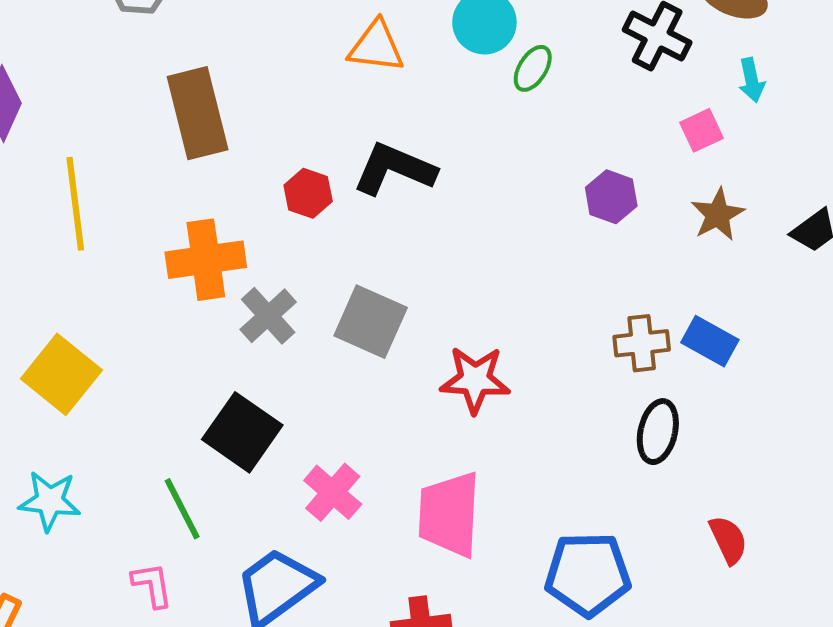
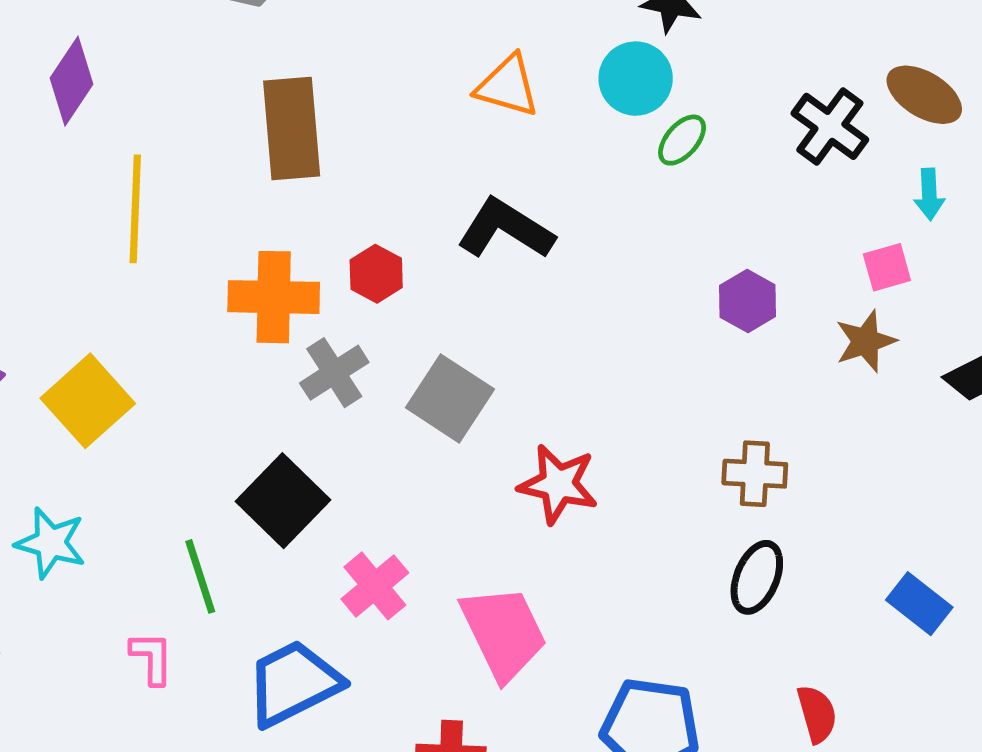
pink square: (701, 130) -> (887, 267), moved
red hexagon: (308, 193) -> (376, 274), moved
blue rectangle: (710, 341) -> (919, 604), moved
pink trapezoid: (449, 514) -> (504, 633), turned 142

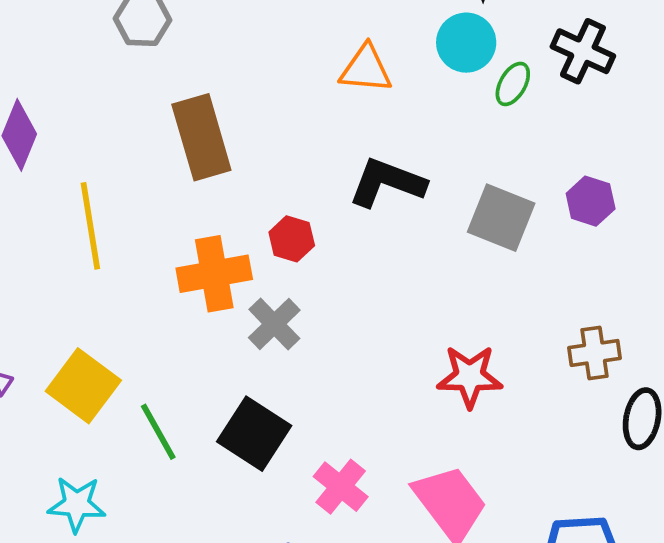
black cross: (830, 126) -> (583, 51), moved
gray square: (450, 398) -> (501, 218), moved
brown cross: (755, 474) -> (594, 353), moved
green line: (200, 576) -> (158, 432), moved

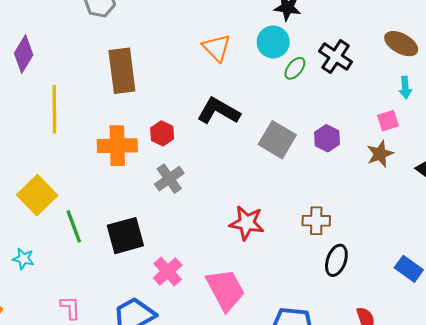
orange triangle: (366, 69) -> (217, 48), turned 32
gray cross: (274, 324) -> (169, 179), moved
black square: (254, 434) -> (125, 236), turned 33
cyan star: (77, 504) -> (23, 259), size x0.7

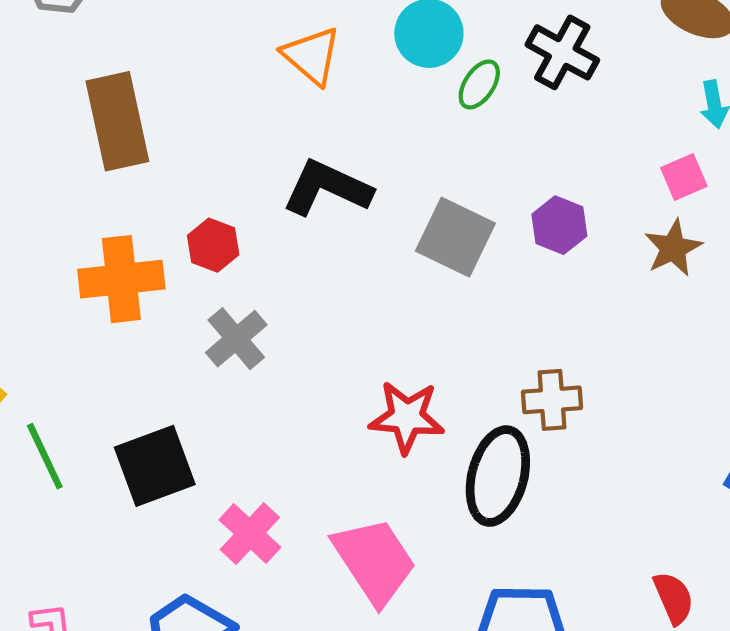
black ellipse: (336, 260) -> (498, 476), moved, size x1.4

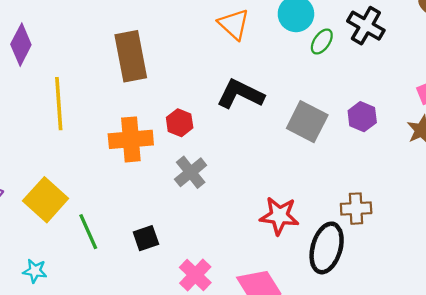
black square: (155, 466) -> (146, 238), size x0.6

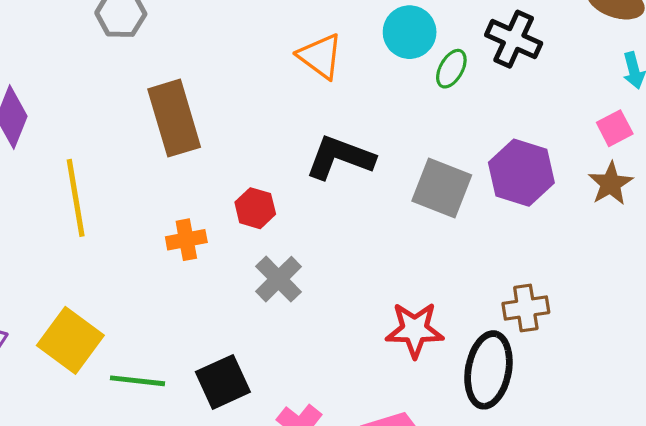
purple hexagon: (362, 117) -> (521, 173), size x1.5
orange cross: (131, 139) -> (186, 240), size x0.6
green line: (88, 232) -> (138, 381), turned -54
black square: (146, 238) -> (223, 382), size x1.4

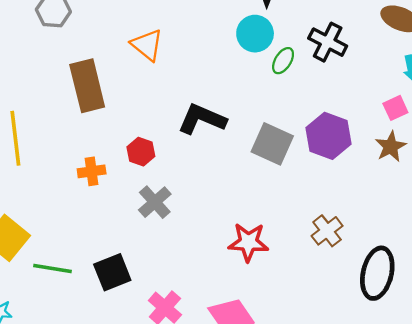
orange triangle: (320, 56) -> (147, 45), moved
brown cross: (526, 308) -> (327, 231), turned -32
black ellipse: (488, 370) -> (377, 273), moved

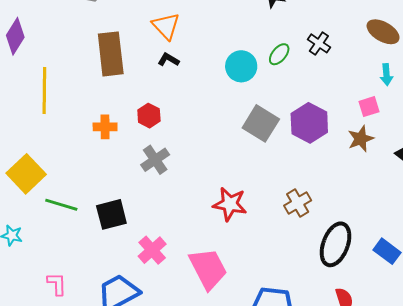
cyan circle: (255, 34) -> (241, 66), moved
black cross: (328, 42) -> (319, 43), size x0.7
black L-shape: (202, 119) -> (168, 60), moved, size x0.5

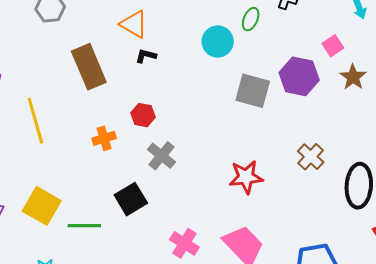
pink square: (369, 107) -> (333, 46), moved
black square: (111, 214) -> (131, 199), moved

